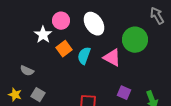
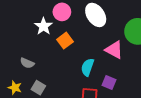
cyan semicircle: (84, 56) -> (87, 67), moved
purple square: (124, 93) -> (109, 83), moved

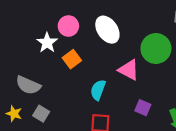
gray semicircle: (27, 63) -> (28, 85), size x1.5
purple square: (109, 83) -> (143, 108), moved

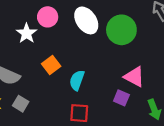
green circle: (156, 49) -> (121, 30), moved
orange square: (72, 59) -> (51, 65), moved
pink triangle: (129, 70) -> (134, 77), moved

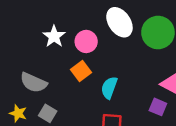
pink circle: (48, 17) -> (86, 41), moved

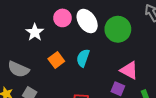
pink circle: (86, 41) -> (62, 18), moved
cyan semicircle: (109, 88) -> (83, 58), moved

